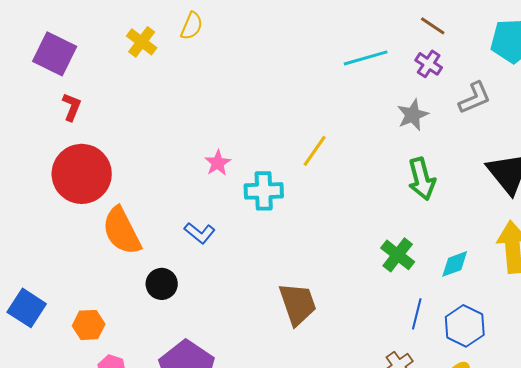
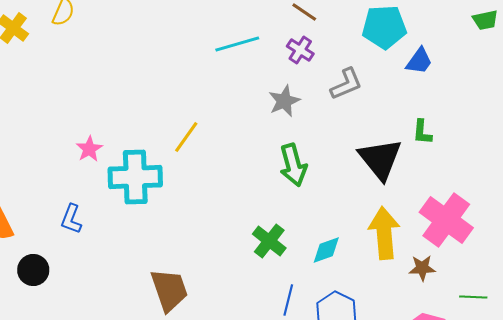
cyan cross: (264, 191) -> (135, 177), size x1.4
blue L-shape: (200, 233) -> (71, 219), turned 72

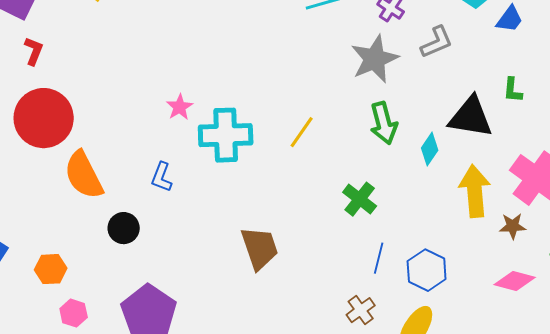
gray star: (284, 101) -> (375, 59), size x1.5
yellow line: (186, 137) -> (302, 132), moved
black triangle: (380, 159) -> (471, 117), turned -42
cyan diamond: (326, 250) -> (430, 149), moved, turned -36

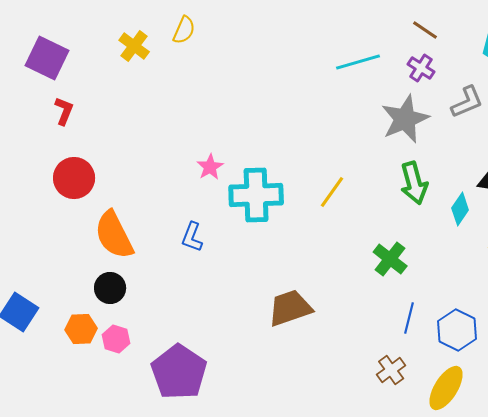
red circle: (44, 118) -> (74, 178), size x0.7
black circle: (124, 228) -> (110, 288), moved
brown trapezoid: (260, 248) -> (290, 308), turned -90
pink hexagon: (74, 313) -> (116, 339), moved

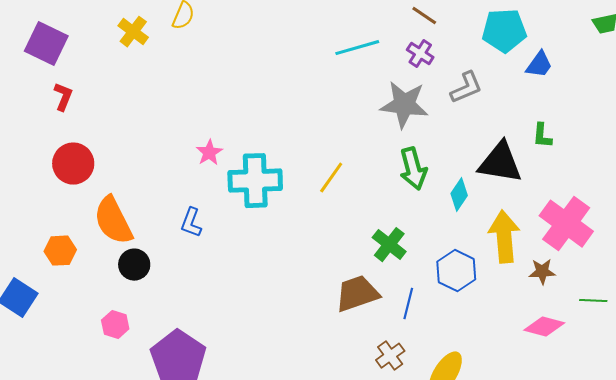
gray star: (405, 119) -> (404, 105), turned 30
black circle: (110, 288) -> (134, 265), moved
brown trapezoid: (290, 308) -> (357, 294), moved
orange hexagon: (81, 329) -> (60, 251), moved
blue hexagon: (457, 330) -> (456, 271), moved

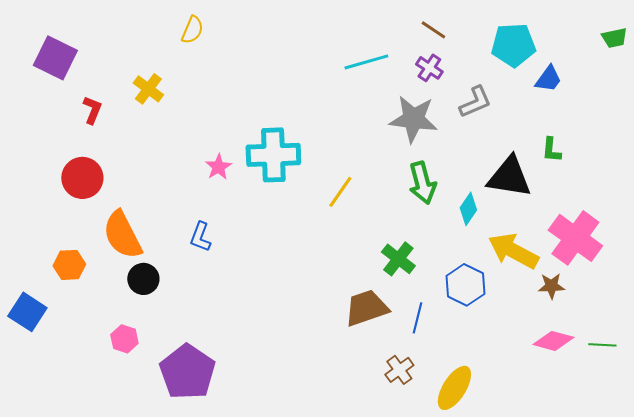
yellow cross: (133, 32) -> (148, 89), moved
red L-shape: (63, 97) -> (92, 110), moved
cyan cross: (255, 181) -> (273, 155), moved
yellow arrow: (504, 237) -> (513, 251), turned -57
green line: (593, 301) -> (602, 345), moved

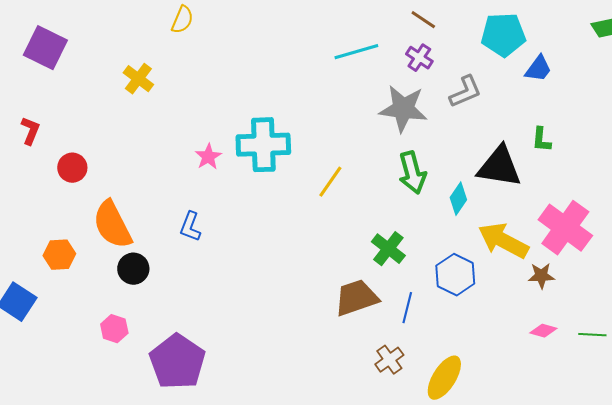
red L-shape: (92, 110) -> (30, 131), moved
red circle: (82, 178) -> (72, 168), size x0.7
pink diamond: (553, 341) -> (543, 331), size x0.7

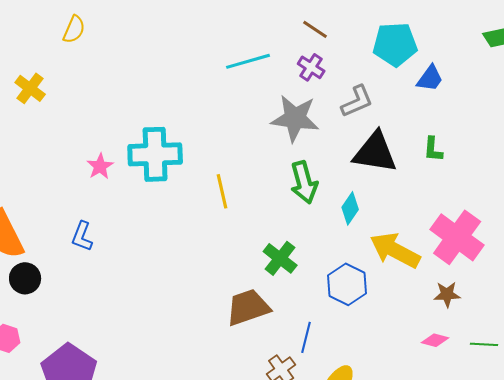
black triangle: (499, 167) -> (375, 152), moved
yellow line: (330, 182) -> (222, 191), turned -48
brown star: (541, 276) -> (447, 294), moved
blue line: (407, 308) -> (306, 337), moved

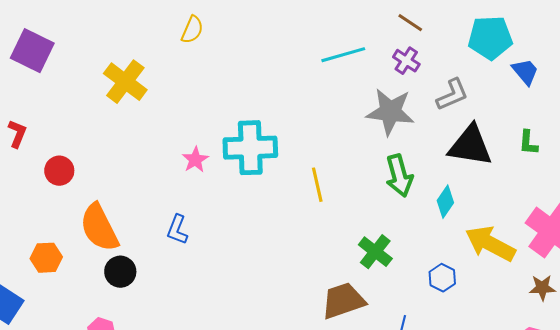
yellow semicircle: (74, 29) -> (192, 30), moved
blue trapezoid: (430, 78) -> (525, 72), turned -76
yellow cross: (30, 88) -> (125, 82), size x1.4
blue hexagon: (347, 284) -> (442, 278), size x0.7

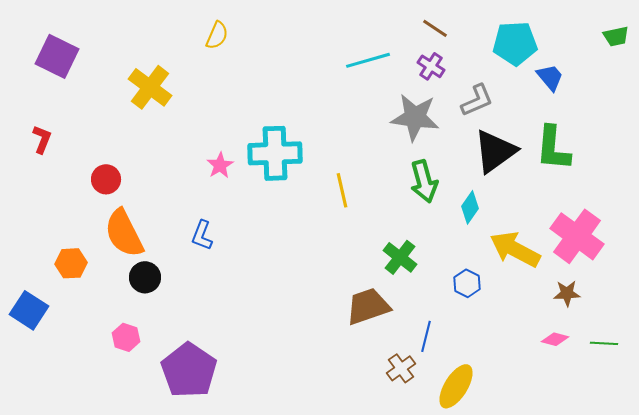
green L-shape: (528, 143) -> (553, 148), size x1.8
black triangle: (470, 146) -> (495, 151), turned -45
red circle: (59, 171) -> (106, 179), moved

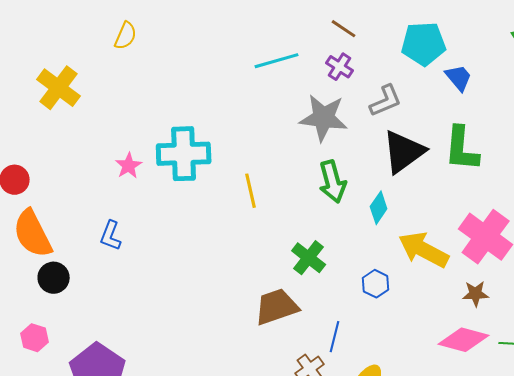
pink diamond: (555, 339) -> (464, 340), size x1.8

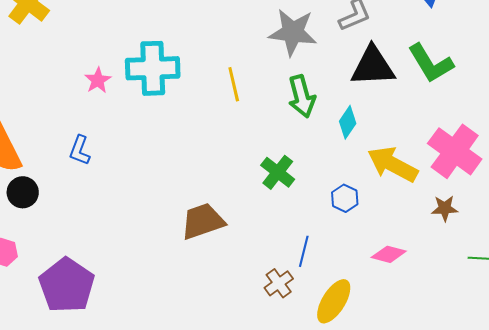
green L-shape: (462, 149) -> (431, 63), turned -36
black triangle: (404, 152) -> (373, 66), turned 33
yellow line: (251, 191) -> (234, 84), moved
brown trapezoid: (277, 307) -> (203, 221), moved
pink diamond: (464, 340) -> (389, 254), moved, size x0.7

